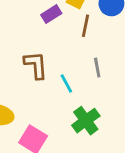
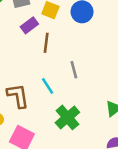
brown line: (86, 26) -> (46, 43), moved
brown L-shape: (36, 65) -> (18, 96), moved

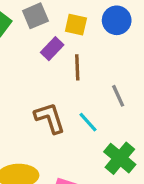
brown L-shape: (18, 96) -> (50, 118), moved

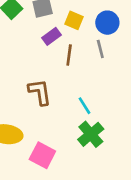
gray line: (118, 96) -> (100, 49), moved
cyan line: (88, 122) -> (85, 106), moved

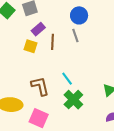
yellow square: (74, 20) -> (31, 46), moved
brown L-shape: (40, 92) -> (40, 86), moved

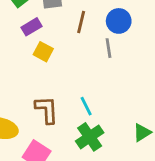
purple rectangle: (38, 29) -> (32, 27), moved
brown line: (52, 42) -> (81, 22), moved

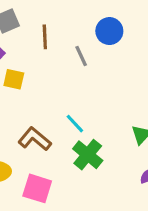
blue circle: (119, 21) -> (109, 31), moved
brown L-shape: (47, 110) -> (35, 139), turned -32

